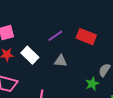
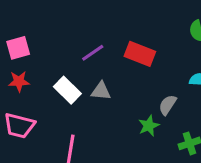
white rectangle: (30, 55) -> (67, 90), moved

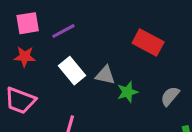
purple line: (93, 53) -> (63, 31), moved
green star: (149, 126) -> (127, 92), moved

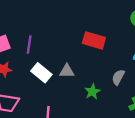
purple line: (63, 31) -> (29, 45), turned -42
green star: (127, 92) -> (92, 92), moved

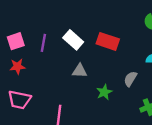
white rectangle: (41, 73) -> (73, 40), moved

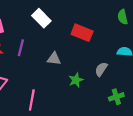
white rectangle: (73, 40) -> (41, 18), moved
purple line: (43, 43) -> (21, 48), moved

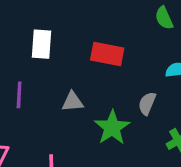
white rectangle: (41, 18) -> (41, 44), turned 60
green star: (76, 80) -> (112, 128), size x1.5

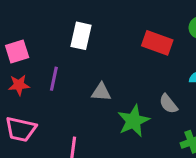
red rectangle: (107, 54) -> (157, 43), moved
gray semicircle: (147, 103) -> (168, 104), turned -70

